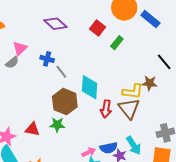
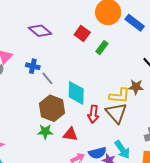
red triangle: (32, 129) -> (70, 134), moved

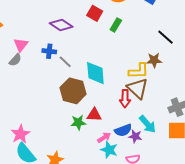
purple diamond: (40, 31) -> (61, 25), moved
red arrow: (93, 114) -> (125, 99), moved
green star: (45, 132) -> (78, 122), moved

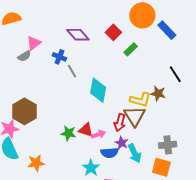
brown hexagon: (73, 91) -> (24, 111), moved
purple star: (135, 136) -> (122, 143), moved
pink arrow: (104, 137) -> (98, 134), moved

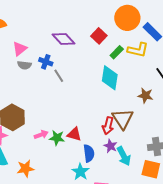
gray semicircle: (24, 56) -> (24, 65), moved, turned 40
cyan diamond: (98, 90) -> (110, 78), moved
yellow L-shape: (140, 100) -> (138, 50), moved
pink arrow: (98, 134) -> (41, 135), moved
blue semicircle: (110, 153) -> (89, 153), moved, turned -90

